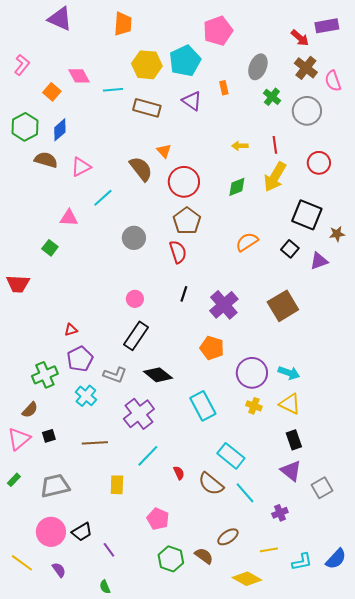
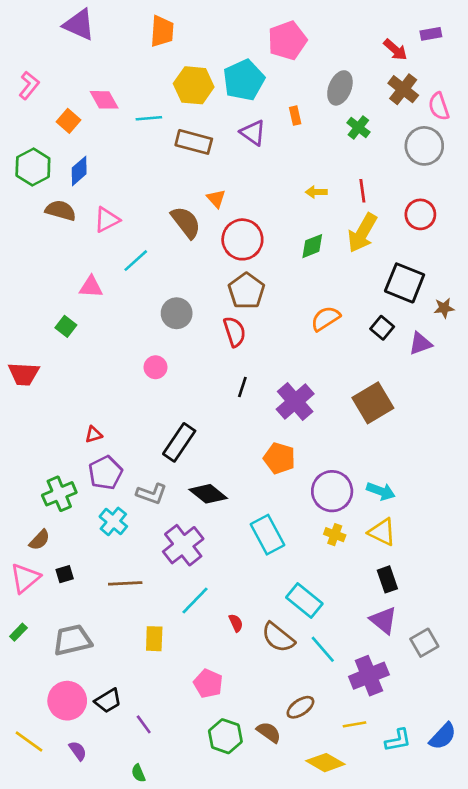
purple rectangle: (327, 26) -> (431, 34), size x0.7
gray circle: (307, 111) -> (424, 146), moved
pink circle: (135, 299) -> (155, 367), moved
purple cross: (280, 513) -> (369, 676), size x1.8

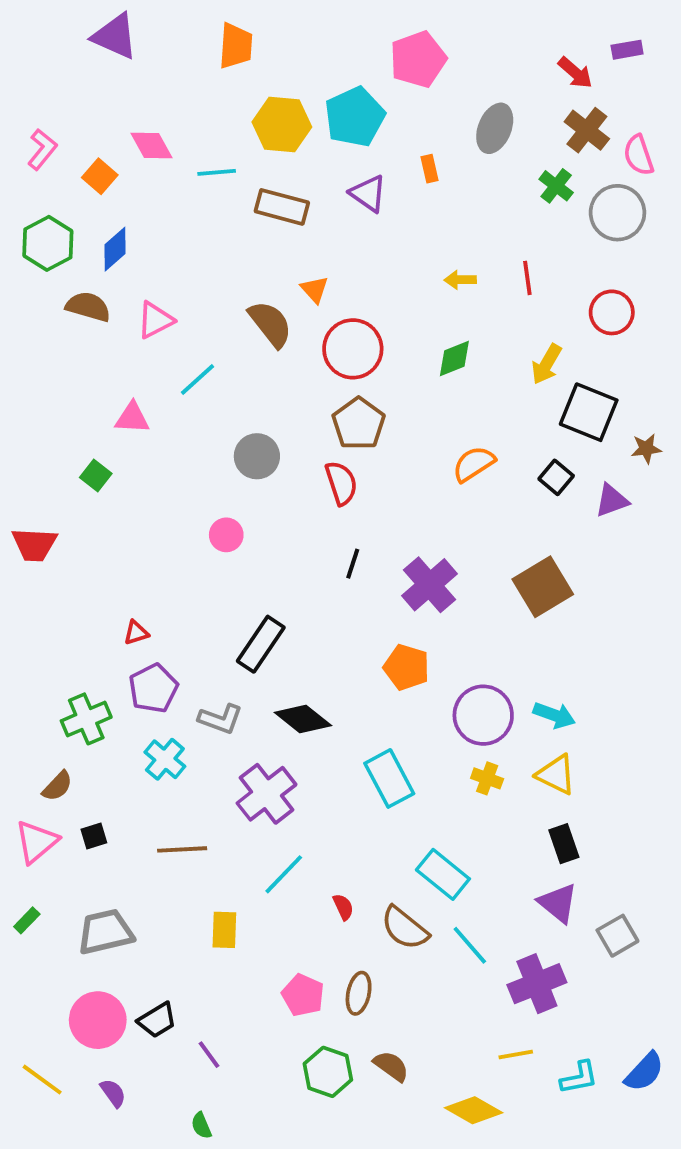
pink L-shape: (29, 85) -> (42, 149), moved
green cross: (358, 127) -> (556, 186), moved
yellow arrow: (362, 233) -> (547, 364), moved, size x0.7
brown ellipse: (300, 707) -> (359, 993), moved, turned -44

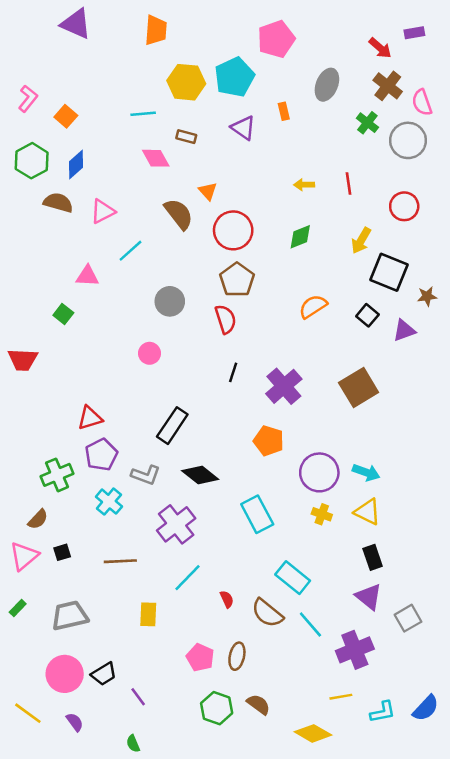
pink diamond: (151, 146) -> (156, 158), moved
brown rectangle: (282, 207) -> (186, 137), size x0.6
red triangle: (136, 633) -> (90, 418), size x1.5

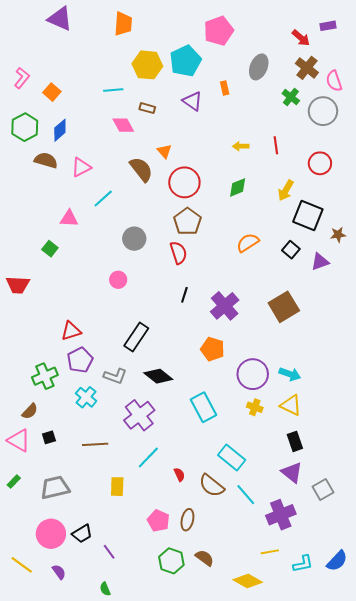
pink triangle: (24, 556) -> (19, 440), turned -50

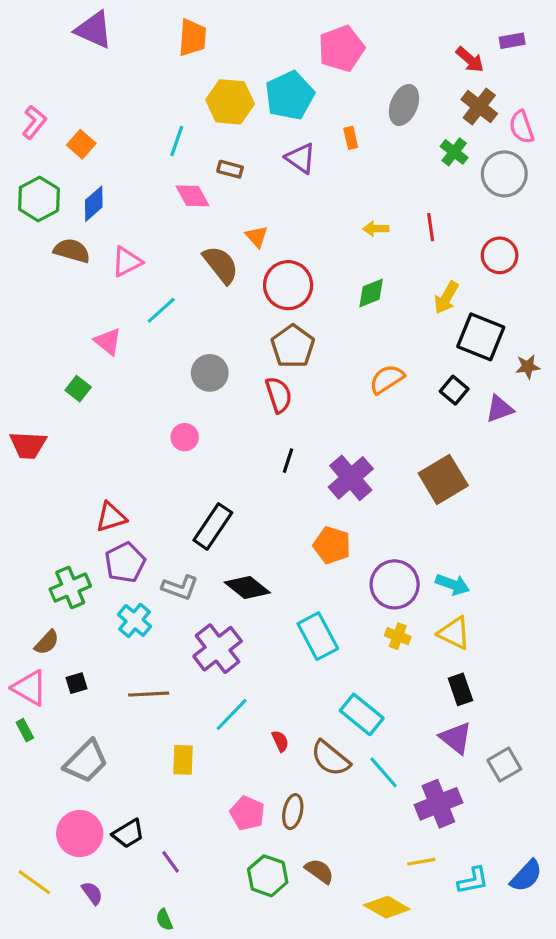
cyan line: (113, 90) -> (177, 141), turned -66
pink triangle: (69, 219) -> (108, 342), turned 36
green rectangle: (14, 482) -> (25, 730), moved, turned -72
gray trapezoid: (55, 488) -> (86, 761), turned 148

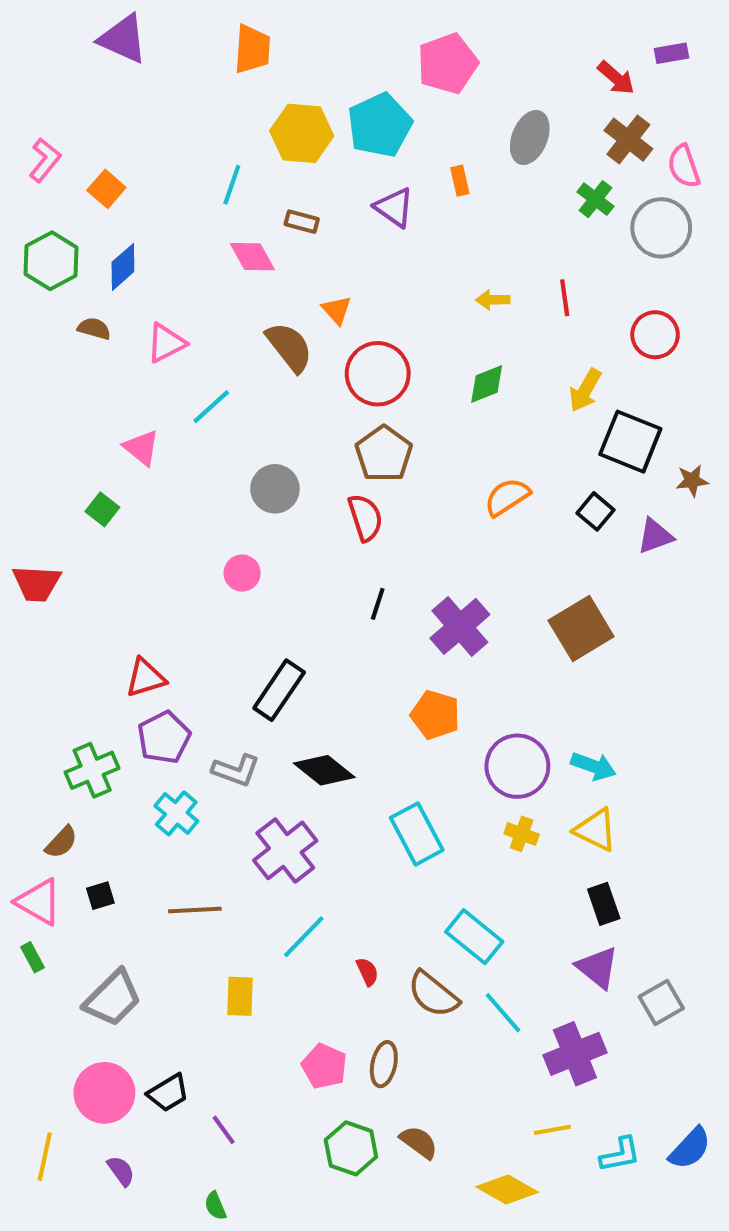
brown semicircle: (72, 251) -> (94, 329), size x0.7
yellow line: (34, 882) -> (45, 1157), turned 66

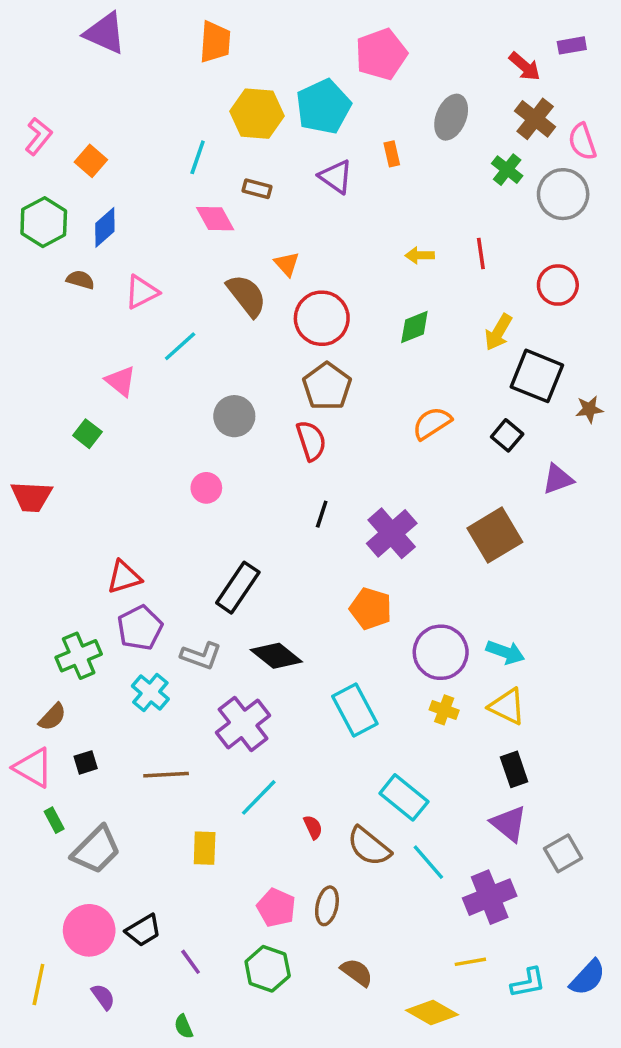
purple triangle: (655, 536) -> (558, 479), moved
green rectangle: (33, 957) -> (54, 820), moved
green hexagon: (351, 1148) -> (268, 969), moved

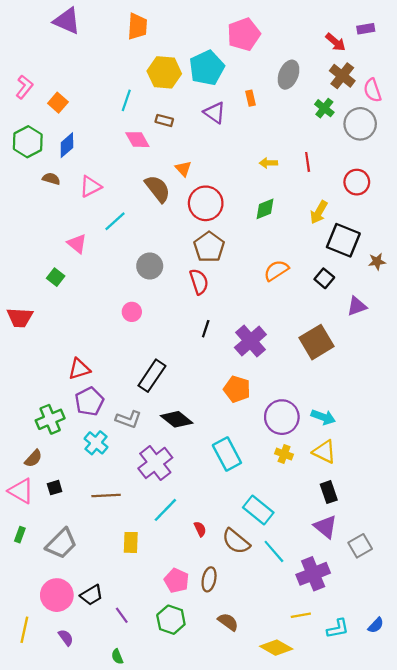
green rectangle: (54, 820) -> (20, 535), moved, turned 48
blue semicircle: (588, 978) -> (376, 625), size x0.7

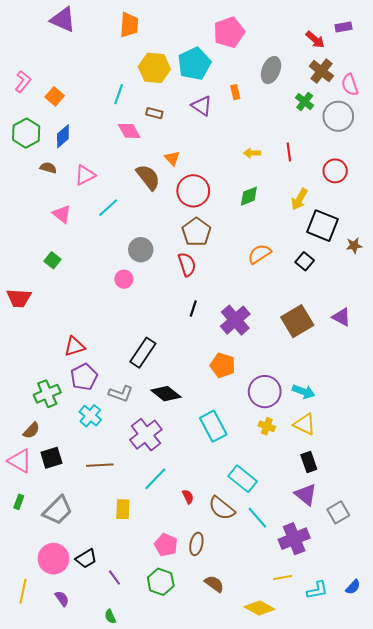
pink triangle: (77, 244) -> (62, 214), moved
purple triangle: (357, 306) -> (341, 317), moved, turned 48
pink circle: (132, 312) -> (124, 279), moved
black square: (55, 488) -> (51, 458), size x1.5

